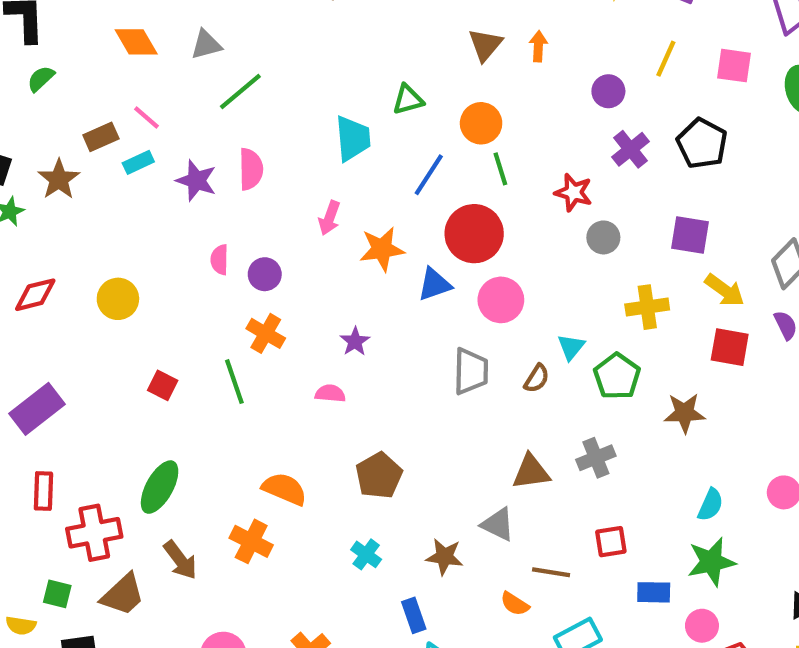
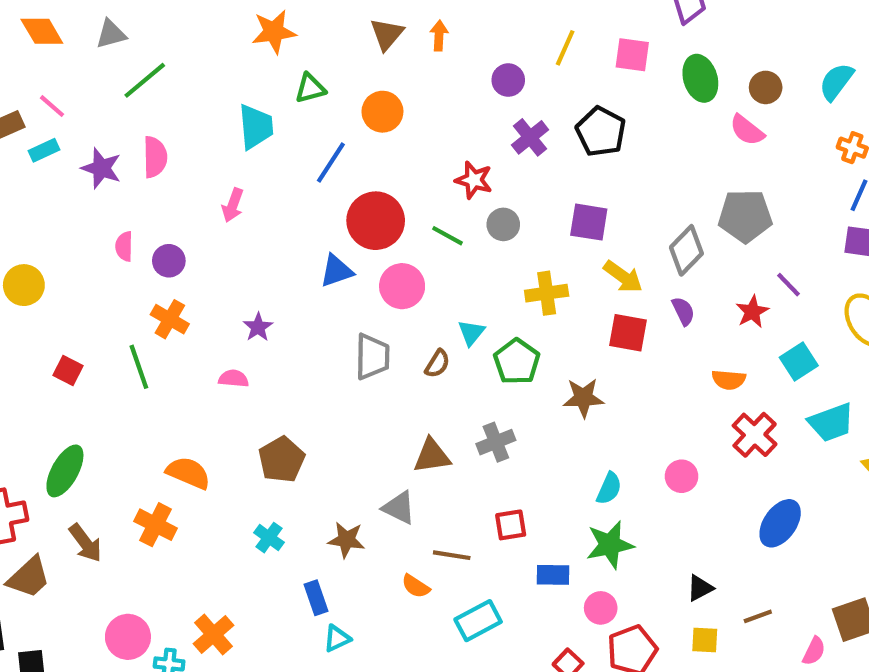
green line: (500, 169) -> (447, 236), moved, turned -44
orange star: (382, 249) -> (274, 32), moved

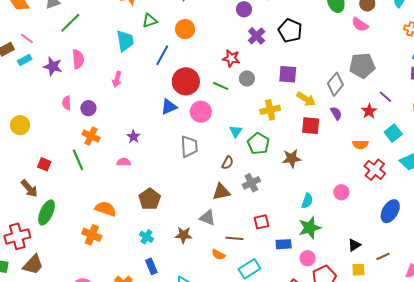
brown semicircle: (437, 364) -> (228, 163), moved
brown arrow: (85, 543) -> (29, 188), moved
blue rectangle: (316, 598) -> (151, 266), moved

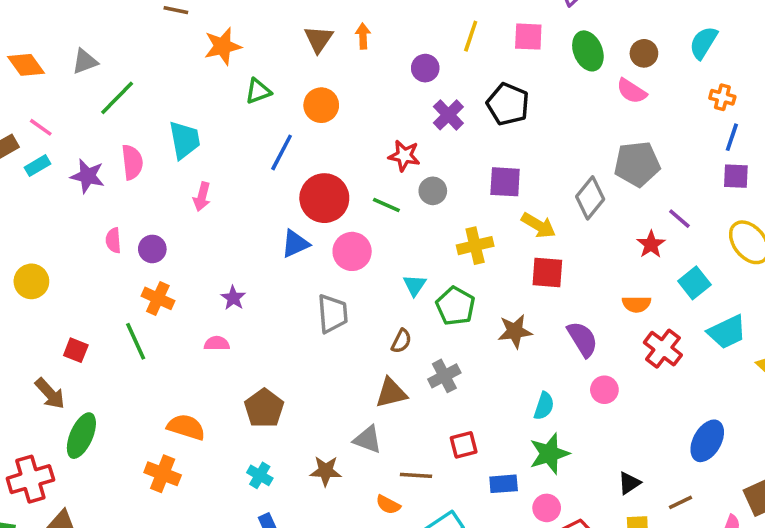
cyan trapezoid: (125, 41) -> (185, 140), moved
purple semicircle: (336, 113) -> (582, 339), moved, size x1.5
blue ellipse: (390, 211) -> (707, 441), moved

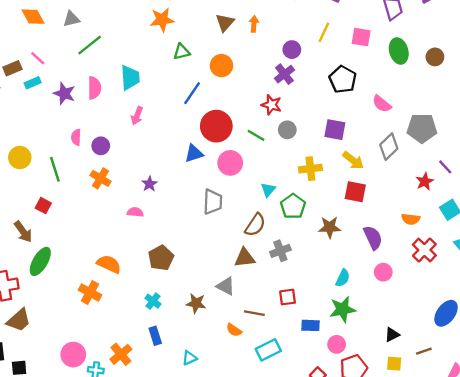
pink semicircle: (632, 91) -> (382, 104), moved
purple cross: (448, 115) -> (284, 74), moved
green line: (136, 341) -> (55, 169), moved
brown semicircle: (401, 341) -> (255, 225), size x1.5

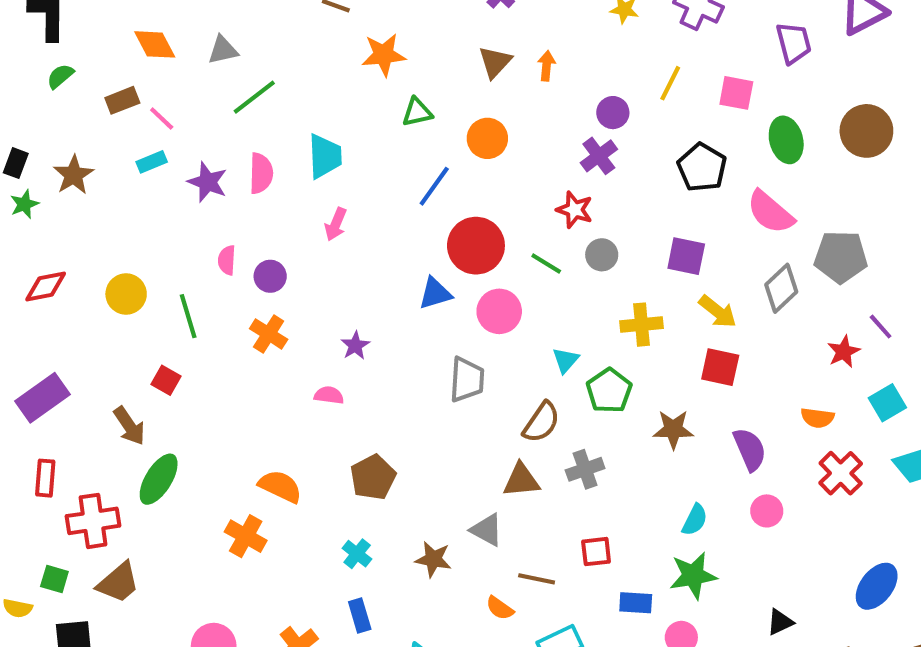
green ellipse: (399, 51) -> (786, 140), moved
brown circle: (435, 57) -> (866, 131), size x1.6
brown rectangle: (12, 68) -> (122, 100), moved
pink semicircle: (382, 104) -> (770, 212), size x1.4

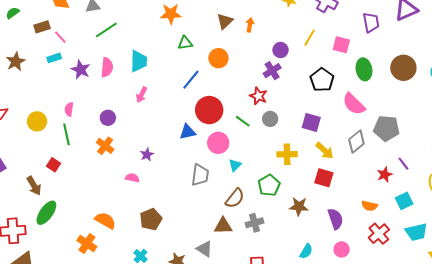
pink semicircle: (227, 260) -> (69, 109), moved
cyan triangle: (566, 360) -> (235, 165), moved

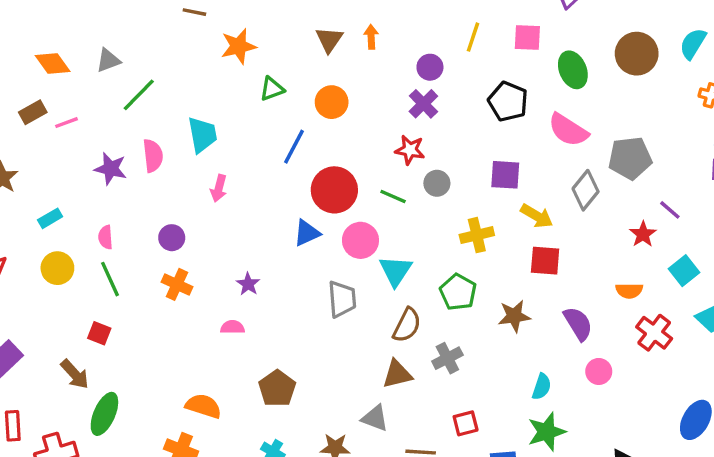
pink line: (60, 37) -> (66, 123), turned -56
cyan rectangle: (54, 58) -> (50, 218), moved
cyan triangle: (235, 165) -> (396, 271), size x1.5

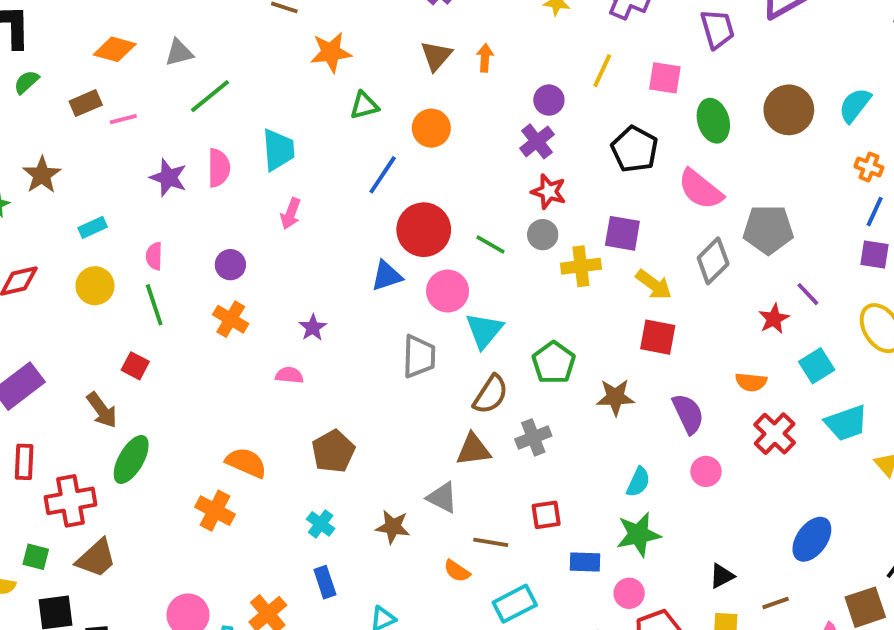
orange diamond: (53, 63) -> (115, 49), turned -45
red star: (410, 150) -> (549, 192), moved
yellow cross: (477, 235) -> (581, 266), moved

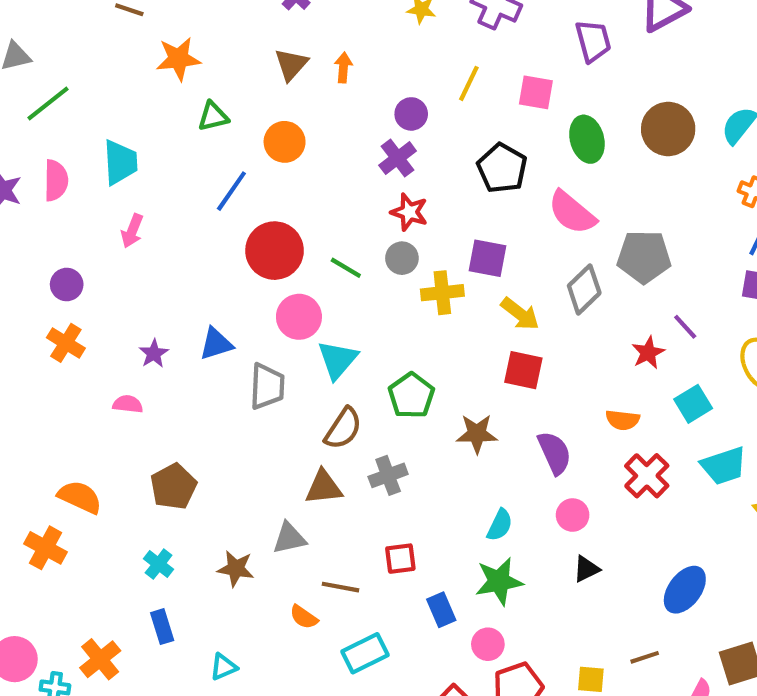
blue triangle: (387, 276) -> (216, 344), moved
gray triangle: (442, 498) -> (289, 538), turned -40
blue rectangle: (585, 562) -> (441, 610), turned 64
black triangle: (722, 576) -> (586, 569), moved

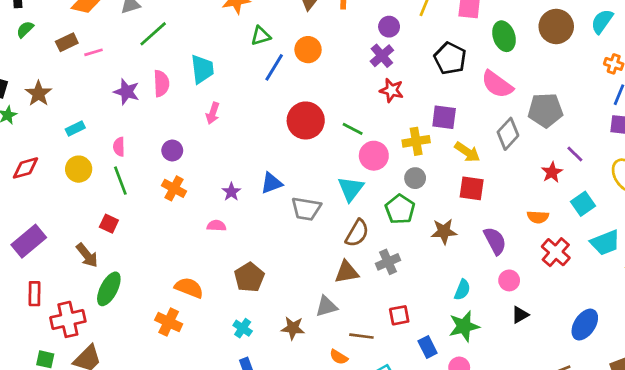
blue line: (231, 191) -> (274, 67), moved
gray circle: (402, 258) -> (415, 178), moved
pink circle: (299, 317) -> (374, 156), moved
gray trapezoid: (267, 386) -> (306, 209), turned 100

